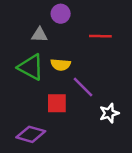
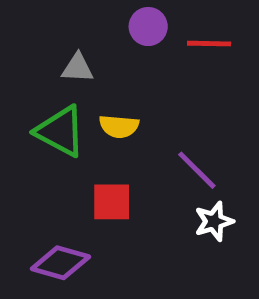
purple circle: (61, 14) -> (148, 27), moved
red line: (100, 36) -> (209, 44), moved
purple line: (83, 87) -> (197, 170), moved

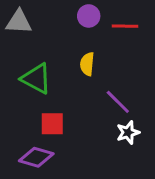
gray triangle: (78, 68) -> (19, 22), moved, size x1.4
yellow semicircle: (119, 126) -> (87, 64), moved, turned 90
red square: (112, 202) -> (52, 124), moved

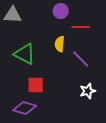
red line: (125, 26) -> (81, 27), moved
purple line: (118, 102) -> (81, 59), moved

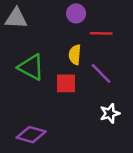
red square: (36, 85) -> (66, 83), moved

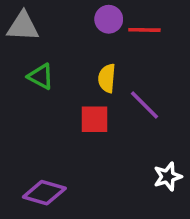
red line: (101, 33) -> (144, 30), moved
green triangle: (31, 67) -> (41, 76), moved, size x0.7
white star: (110, 113) -> (168, 177), moved

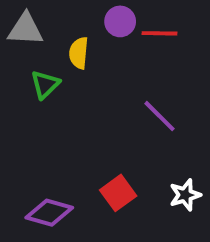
green triangle: (41, 76) -> (45, 85), turned 48
yellow semicircle: (107, 78) -> (79, 53), moved
red square: (94, 119) -> (118, 193), moved, turned -36

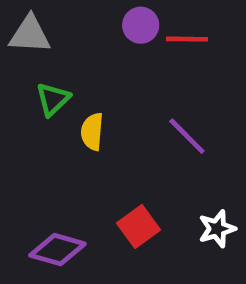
yellow semicircle: (79, 53) -> (92, 132), moved

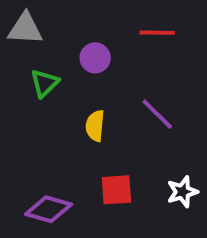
purple circle: (141, 25) -> (95, 58), moved
yellow semicircle: (92, 132) -> (95, 126), moved
red square: (138, 226) -> (116, 190), turned 32

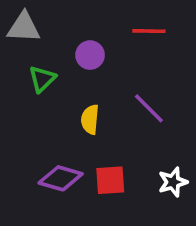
purple diamond: (49, 209) -> (61, 178), moved

